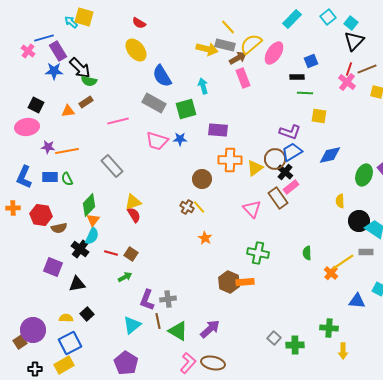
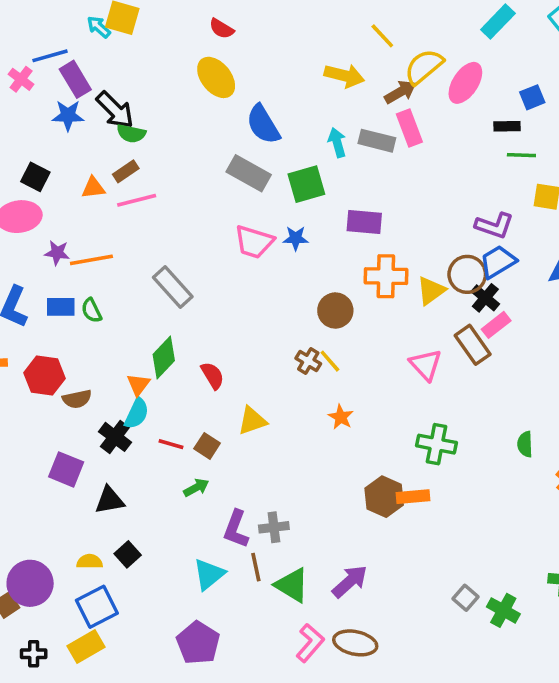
gray rectangle: (225, 45) -> (377, 141), moved
pink line: (118, 121) -> (137, 200), moved
yellow triangle: (133, 202) -> (252, 421), moved
green diamond: (89, 205) -> (164, 357), moved
green cross: (295, 345) -> (503, 610), turned 30

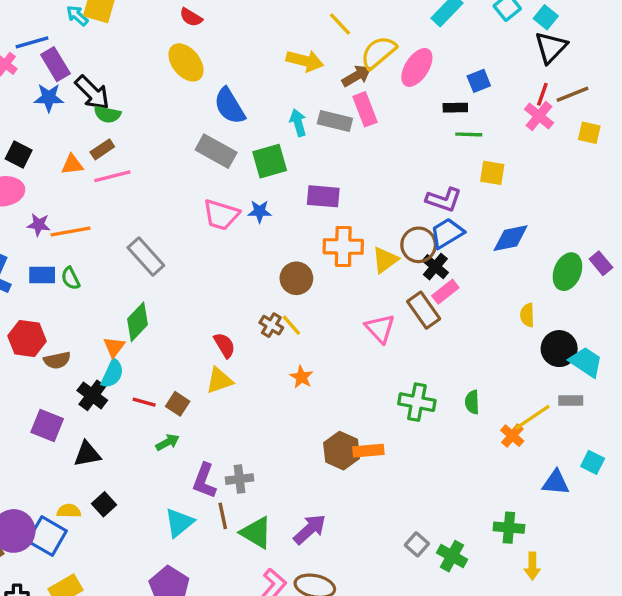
red semicircle: (212, 376) -> (224, 345), moved
green cross: (437, 444) -> (417, 402), moved
blue square: (97, 607) -> (47, 536), moved, turned -33

